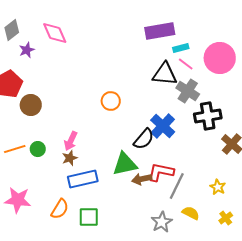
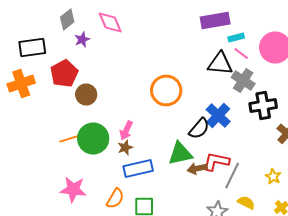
orange circle: (111, 101) -> (166, 90), size x1.6
green circle: (38, 149) -> (93, 138), size x2.0

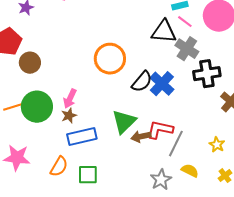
black semicircle: (199, 128) -> (142, 82), moved
green triangle: (180, 154) -> (124, 122), turned -32

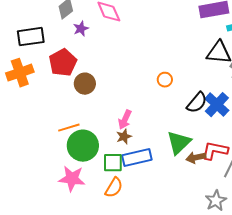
orange circle: (110, 59) -> (165, 80), size x0.5
green circle: (37, 107) -> (83, 146), moved
green square: (88, 175) -> (113, 163), moved

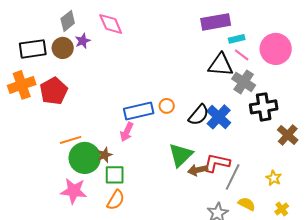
red pentagon: (63, 63) -> (54, 91), moved
orange circle: (165, 80) -> (167, 106), moved
brown circle: (85, 84) -> (63, 48), moved
brown star: (124, 137) -> (105, 155), moved
blue rectangle: (137, 158) -> (139, 111), moved

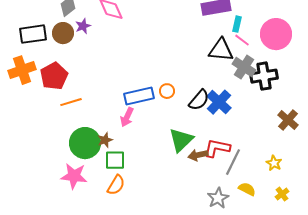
cyan rectangle: (237, 39) -> (237, 24), turned -63
black cross: (264, 107) -> (264, 76), moved
orange line: (71, 140) -> (71, 102), moved

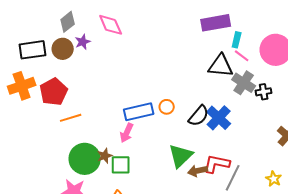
black cross: (264, 76) -> (264, 92), size x0.6
green square: (115, 160) -> (121, 165), moved

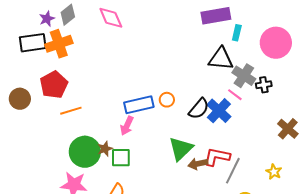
purple star: (83, 42) -> (47, 19), moved
brown circle: (63, 49) -> (20, 99), moved
pink line: (242, 56) -> (235, 95), moved
orange cross: (22, 86) -> (59, 44), moved

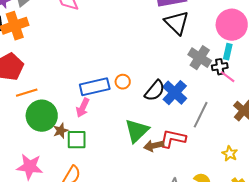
cyan rectangle: (237, 33) -> (228, 52), moved
black triangle: (221, 59) -> (177, 23), moved, turned 40
pink line: (235, 95) -> (228, 77), moved
green circle: (85, 152) -> (42, 116), moved
gray line: (233, 171) -> (201, 115), moved

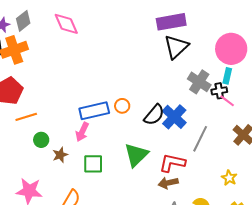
black triangle: (177, 23) -> (176, 47), turned 32
green circle: (42, 116) -> (41, 140), size x0.5
green square: (77, 140) -> (93, 164), moved
brown arrow: (154, 146) -> (168, 183), moved

